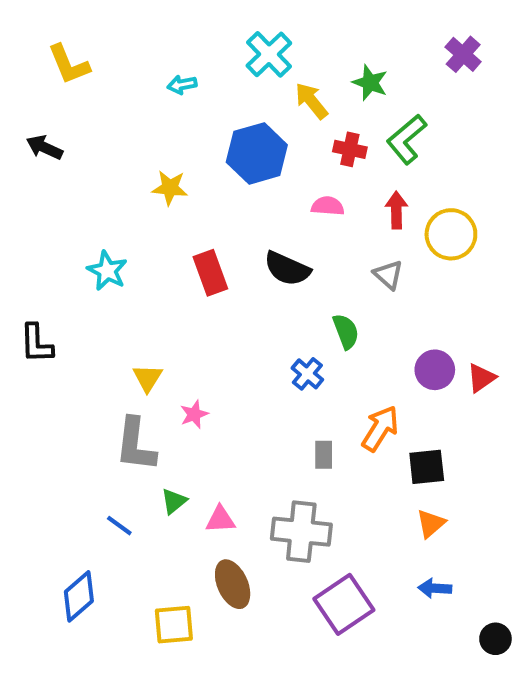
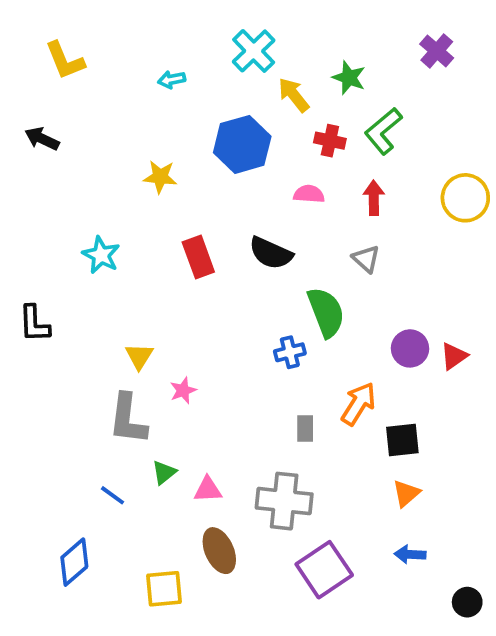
yellow circle: (451, 234) -> (465, 198), moved
green semicircle: (346, 331) -> (326, 312), size x1.5
blue cross: (307, 374) -> (290, 352), turned 36

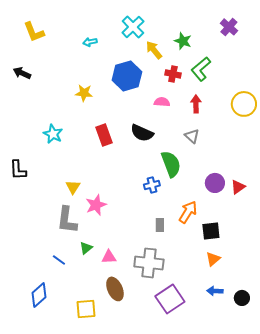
pink star: (183, 390) -> (96, 205), size x1.5
black circle: (467, 602) -> (242, 298), moved

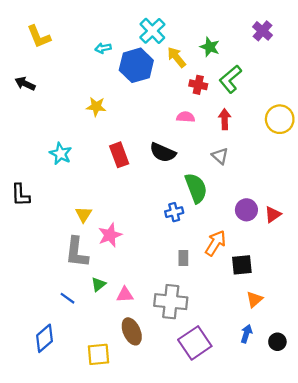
blue hexagon: (127, 76) -> (136, 65), moved
orange triangle: (213, 259) -> (254, 299), moved
blue arrow: (215, 291) -> (246, 334), turned 105

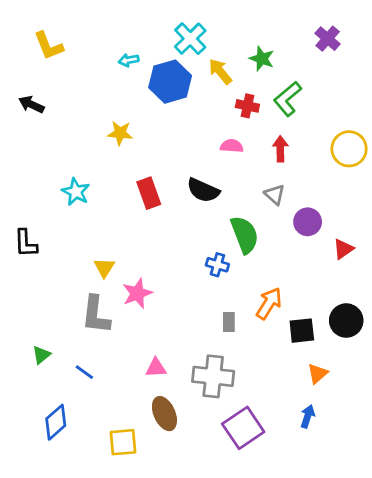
purple circle: (246, 210) -> (308, 222), moved
blue cross: (174, 212) -> (217, 265), turned 30
red triangle: (273, 214) -> (343, 249), moved
green triangle: (98, 284) -> (41, 355), moved
black circle: (277, 342) -> (346, 321), moved, size x1.5

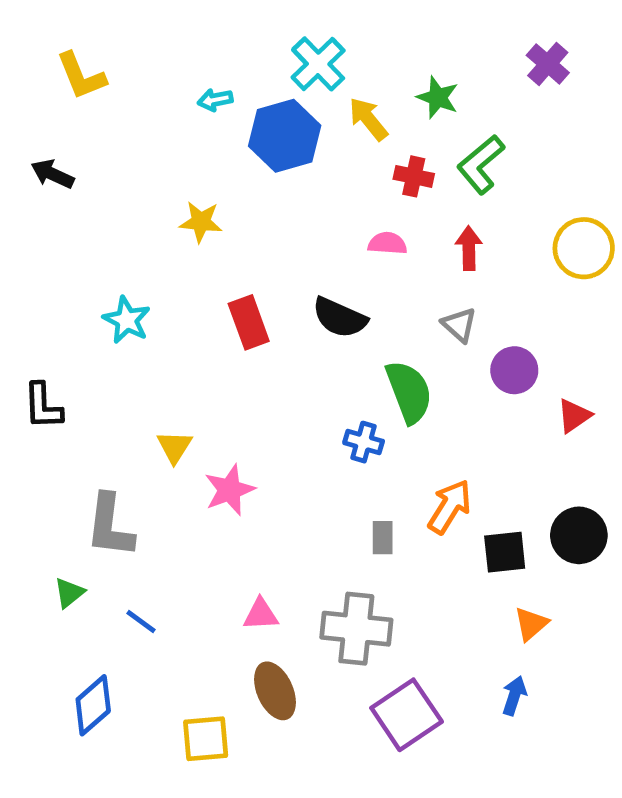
gray L-shape: (96, 315) -> (110, 526), moved

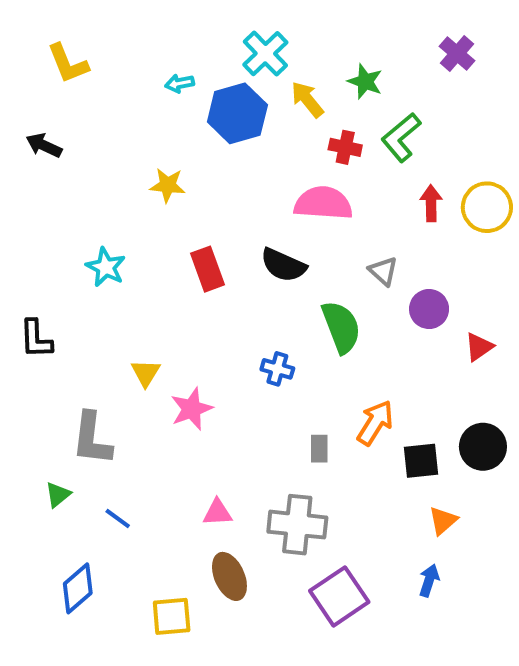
pink semicircle: (387, 243) -> (323, 203), size x1.8
red arrow: (469, 248) -> (431, 203), moved
blue cross: (364, 442) -> (277, 369), moved

